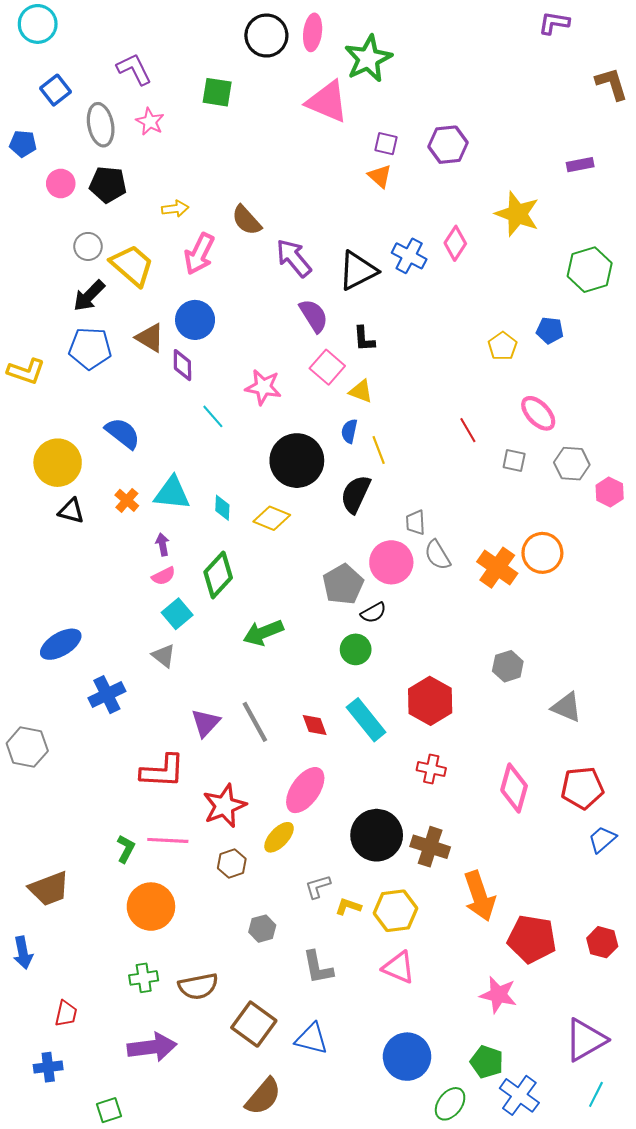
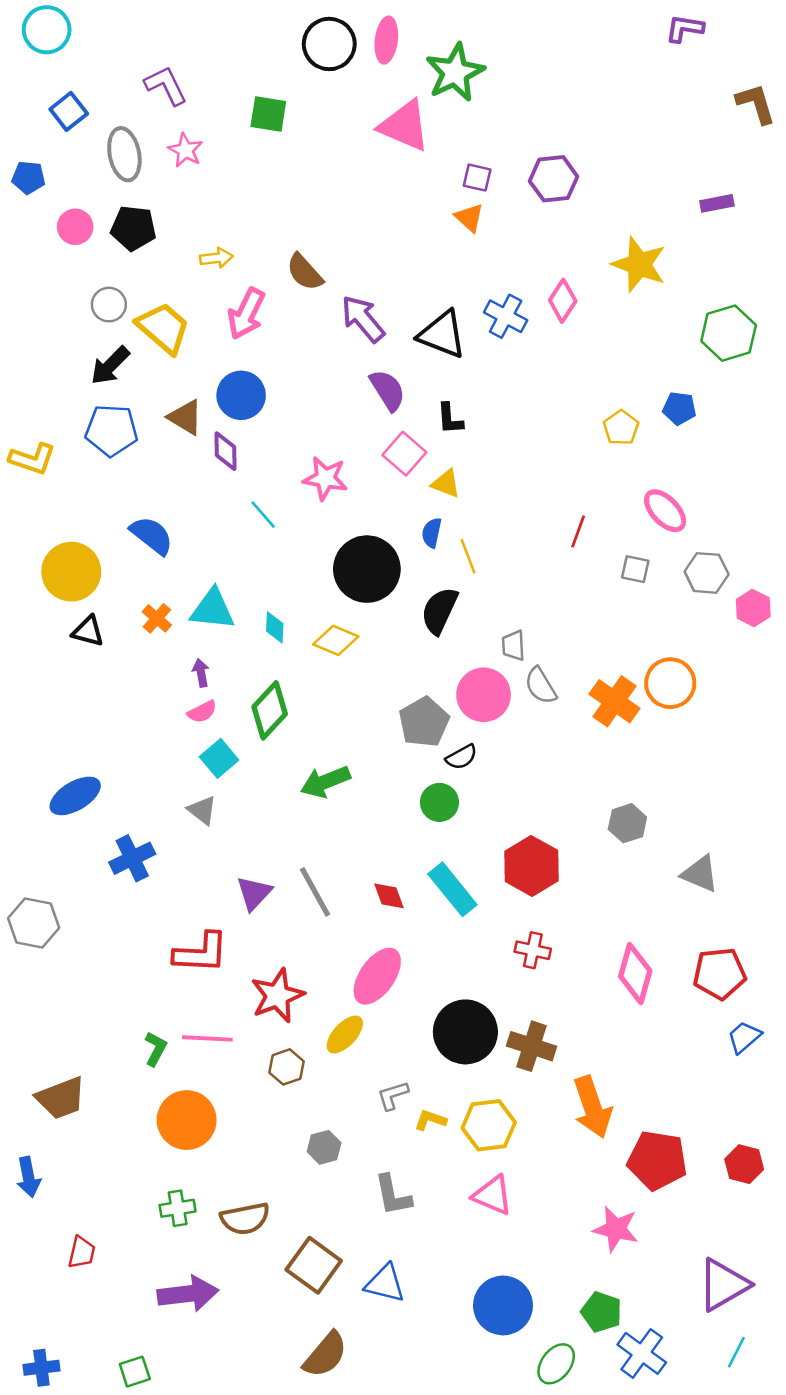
black triangle: (358, 271) -> (442, 334), turned 48
red line: (468, 430) -> (578, 531), turned 50
blue cross: (48, 1067) -> (41, 1368), moved

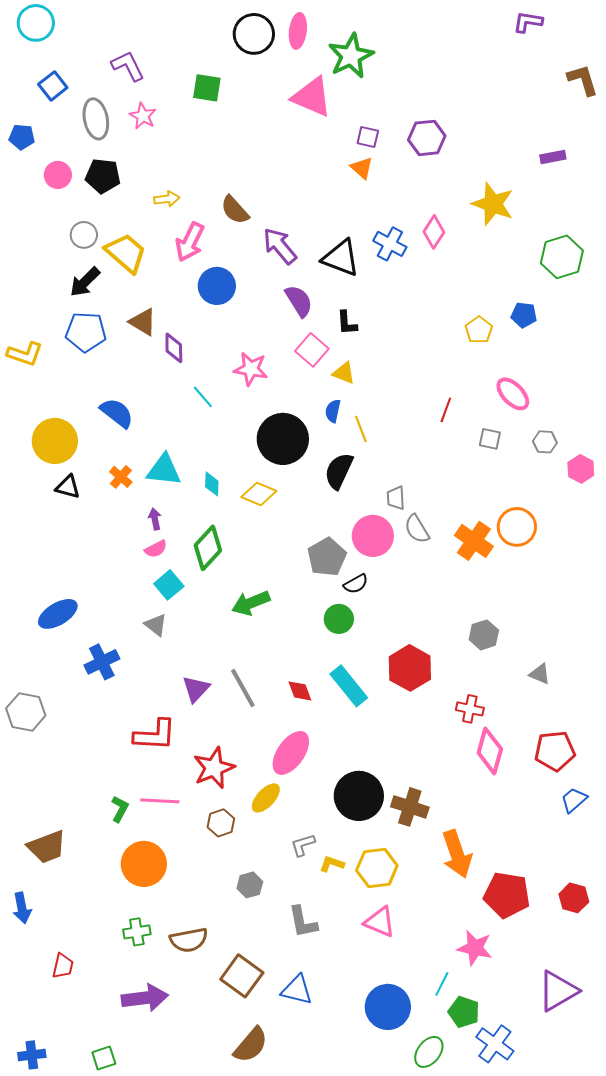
blue circle: (241, 395) -> (217, 286), moved
gray hexagon: (707, 573) -> (545, 442), size x0.7
gray triangle: (700, 874) -> (540, 674), size x0.7
red cross: (533, 950) -> (470, 709), moved
cyan line: (736, 1352) -> (442, 984), moved

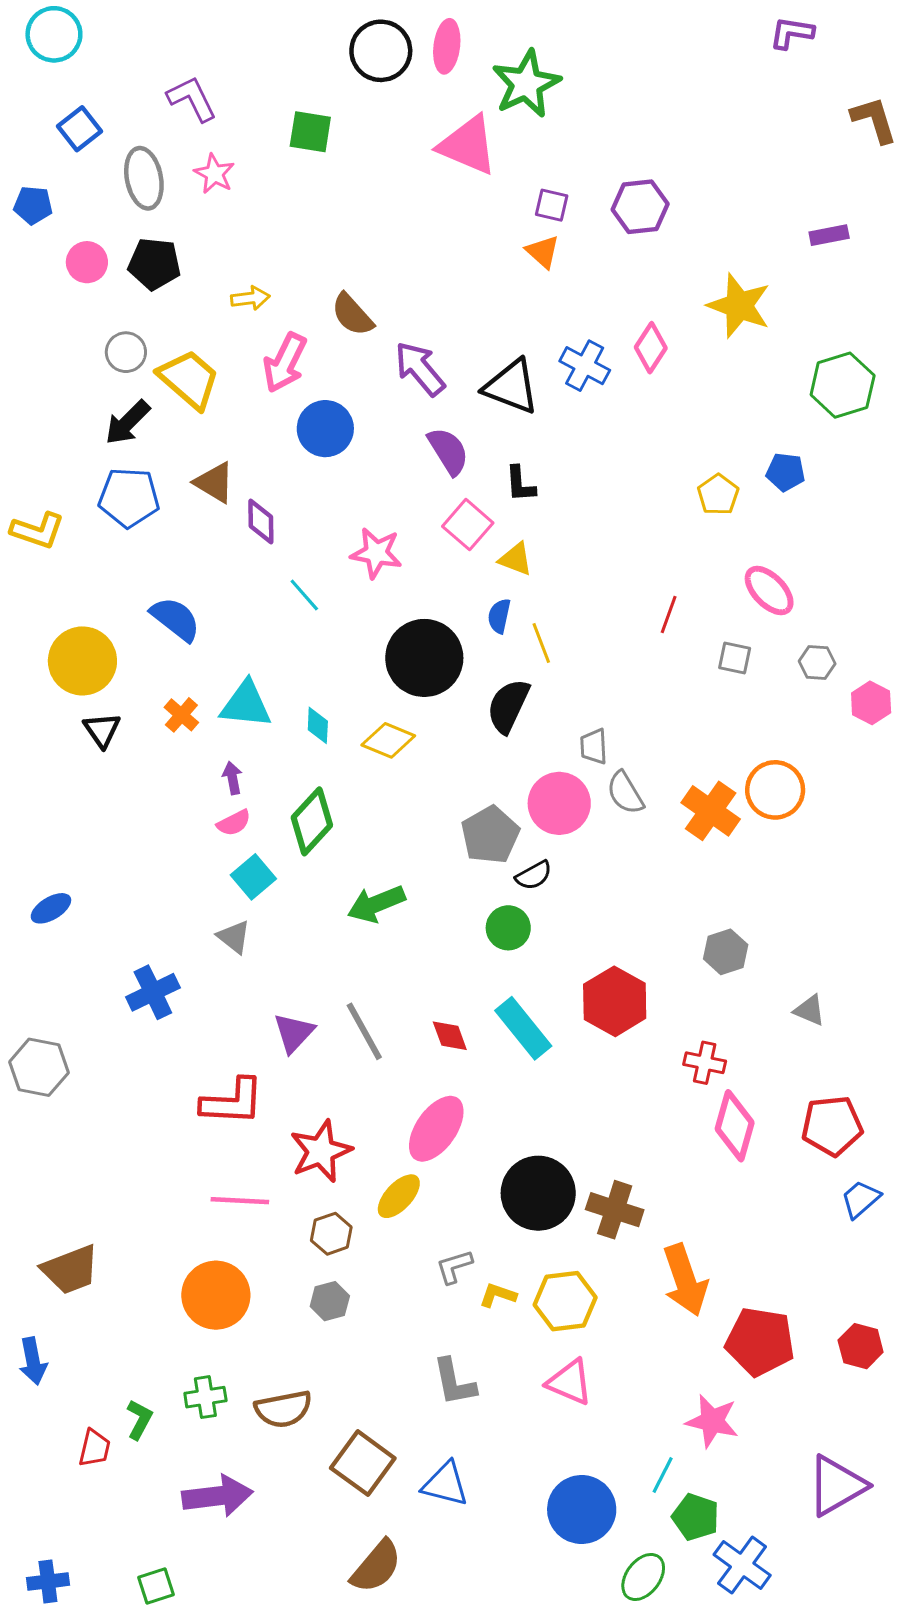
black triangle: (68, 487) -> (102, 730), turned 40
blue ellipse: (58, 614) -> (51, 908), moved, size x0.7
green L-shape: (120, 809) -> (139, 1420), moved
gray hexagon: (250, 885) -> (330, 1301), moved

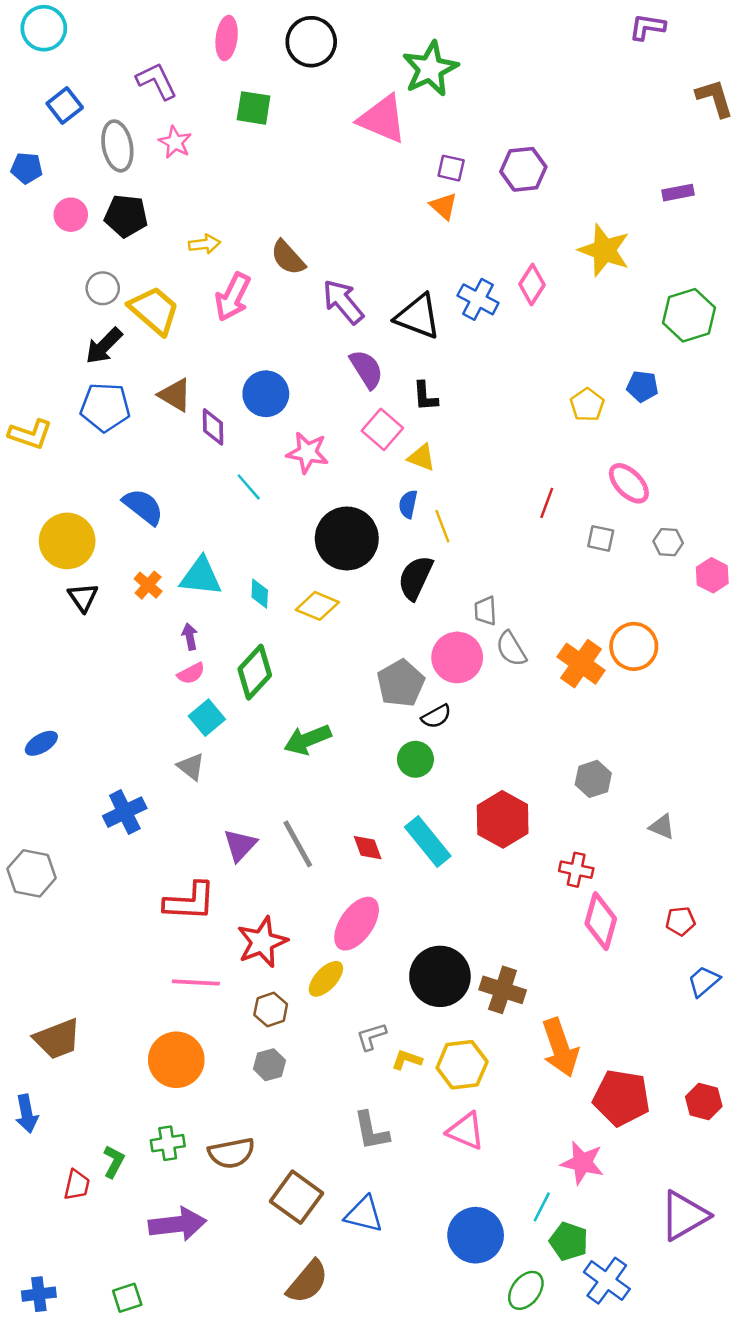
pink ellipse: (447, 46) -> (227, 38), moved
blue circle: (325, 429) -> (266, 394), moved
red pentagon: (832, 1126) -> (680, 921), size x0.6

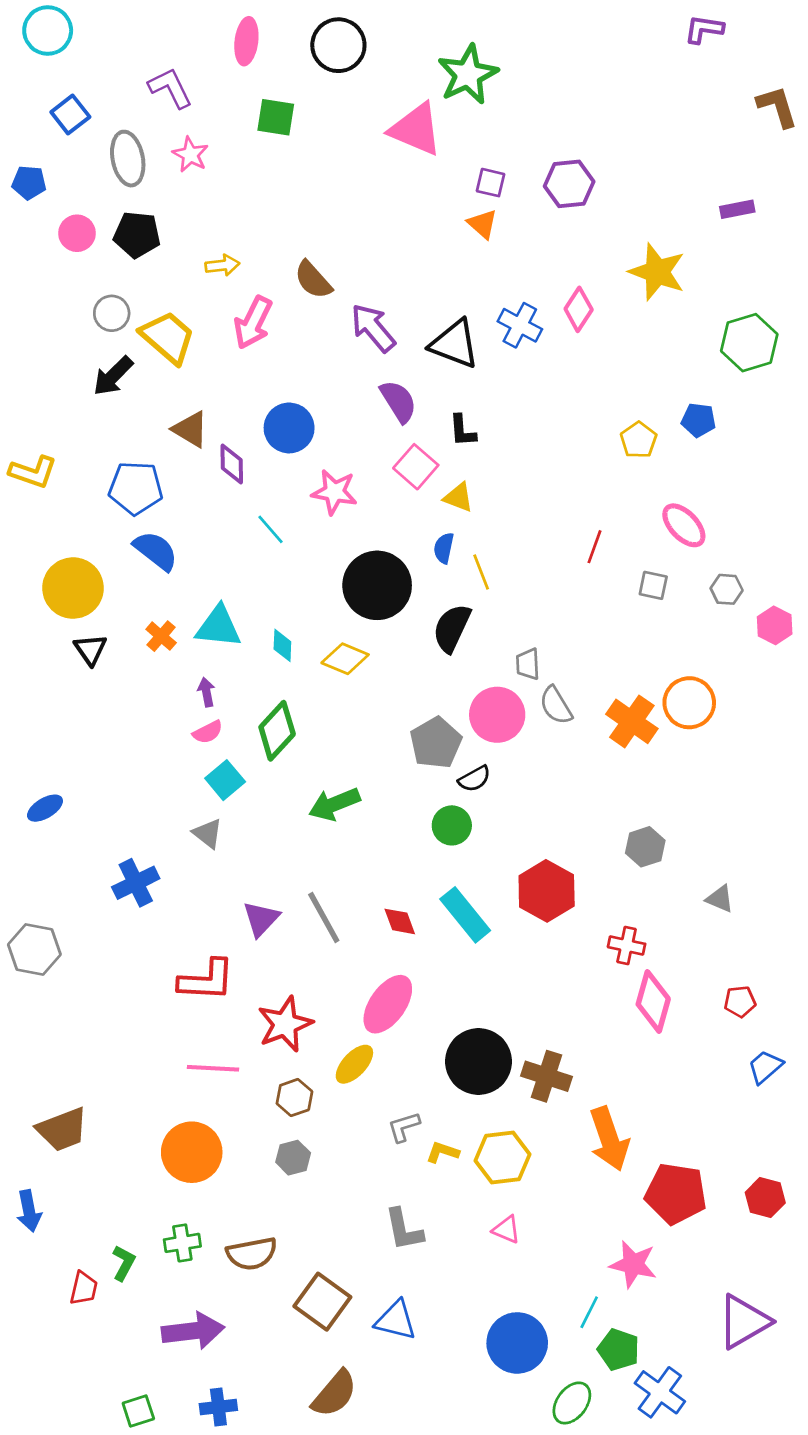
blue pentagon: (105, 407) -> (136, 488), moved
pink triangle: (466, 1131) -> (506, 1230), size x0.7
blue cross: (39, 1294) -> (218, 1407), moved

